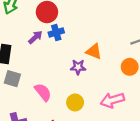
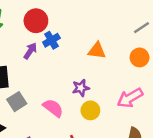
purple star: (78, 67) -> (81, 88), moved
gray square: (12, 79) -> (17, 102), turned -35

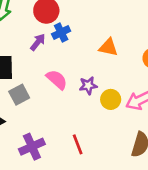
pink semicircle: (53, 108) -> (57, 80), moved
yellow circle: (90, 110) -> (111, 99), moved

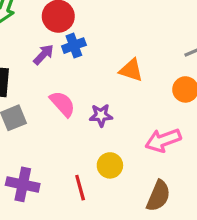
yellow circle: (111, 99) -> (110, 165), moved
purple cross: (32, 147) -> (23, 184), turned 30

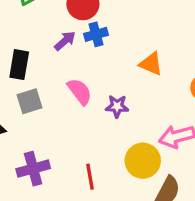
yellow circle: (110, 165) -> (143, 161), moved, size x1.4
purple cross: (23, 184) -> (33, 169), turned -32

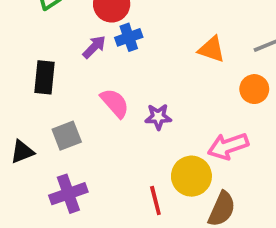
orange triangle: (151, 64) -> (212, 49), moved
gray square: (30, 101) -> (67, 136), moved
red line: (90, 177) -> (155, 200), moved

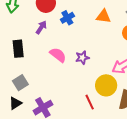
blue cross: (129, 37) -> (67, 18), moved
gray square: (67, 136) -> (20, 83), moved
black triangle: (22, 152) -> (15, 103), moved

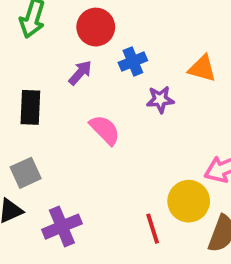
purple star: (82, 58) -> (160, 99), moved

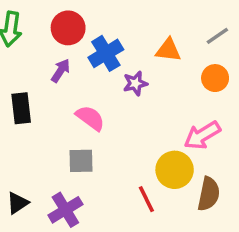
blue cross: (133, 62) -> (106, 53), size x1.4
gray square: (26, 173) -> (81, 161), moved, turned 32

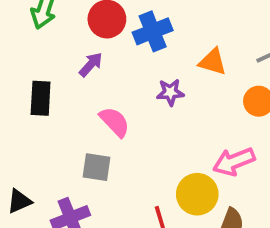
blue cross: (106, 53) -> (153, 31), moved

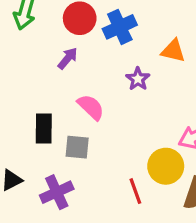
purple star: (170, 92) -> (138, 79), turned -30
black rectangle: (41, 98) -> (44, 128), moved

